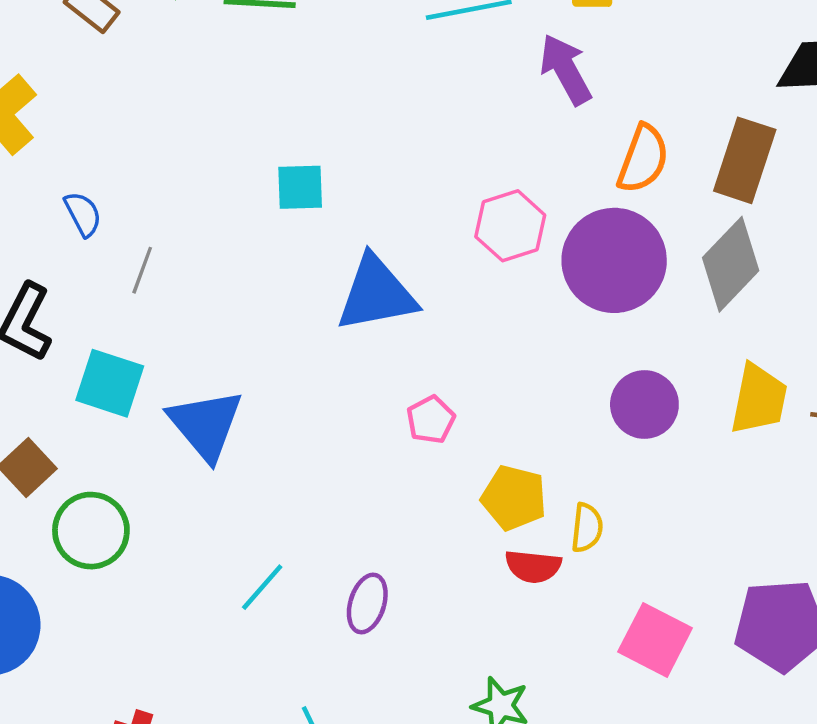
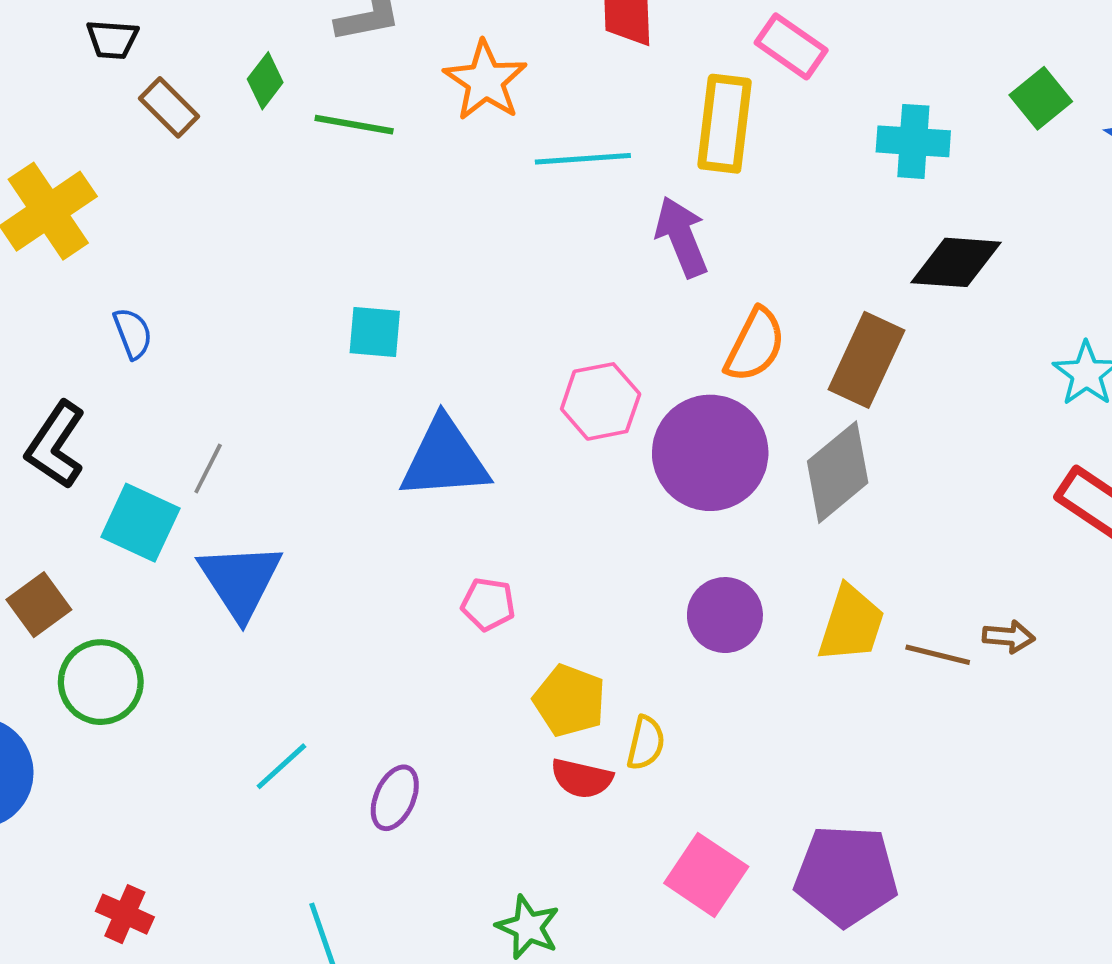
gray line: (142, 270) -> (208, 468), moved
pink pentagon: (431, 420) -> (488, 604), turned 30

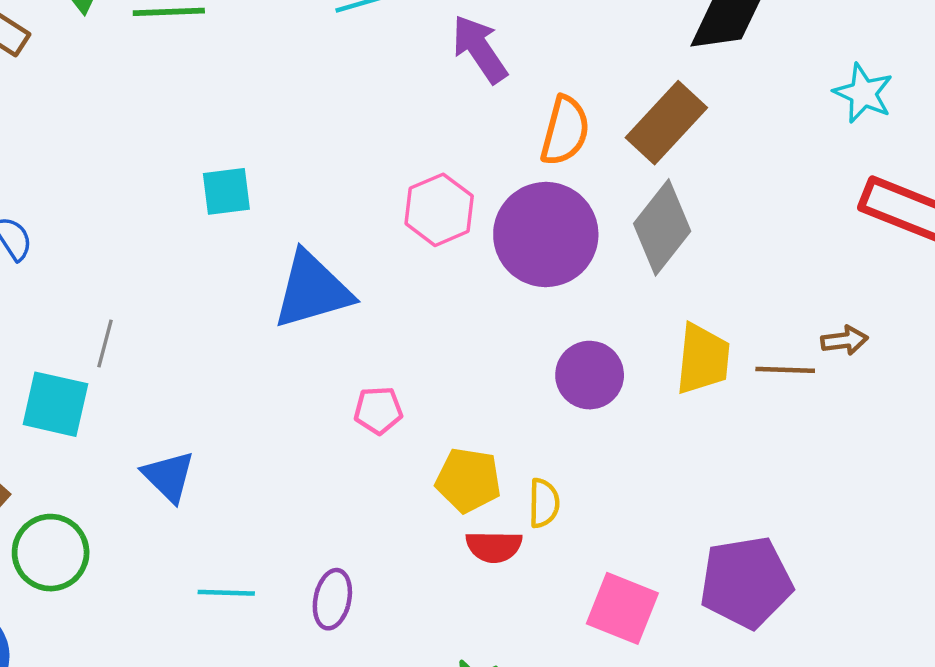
brown rectangle: (867, 360) -> (666, 123), turned 30
blue triangle: (240, 581) -> (169, 476), moved, size x0.7
cyan line: (281, 766) -> (226, 593), turned 56

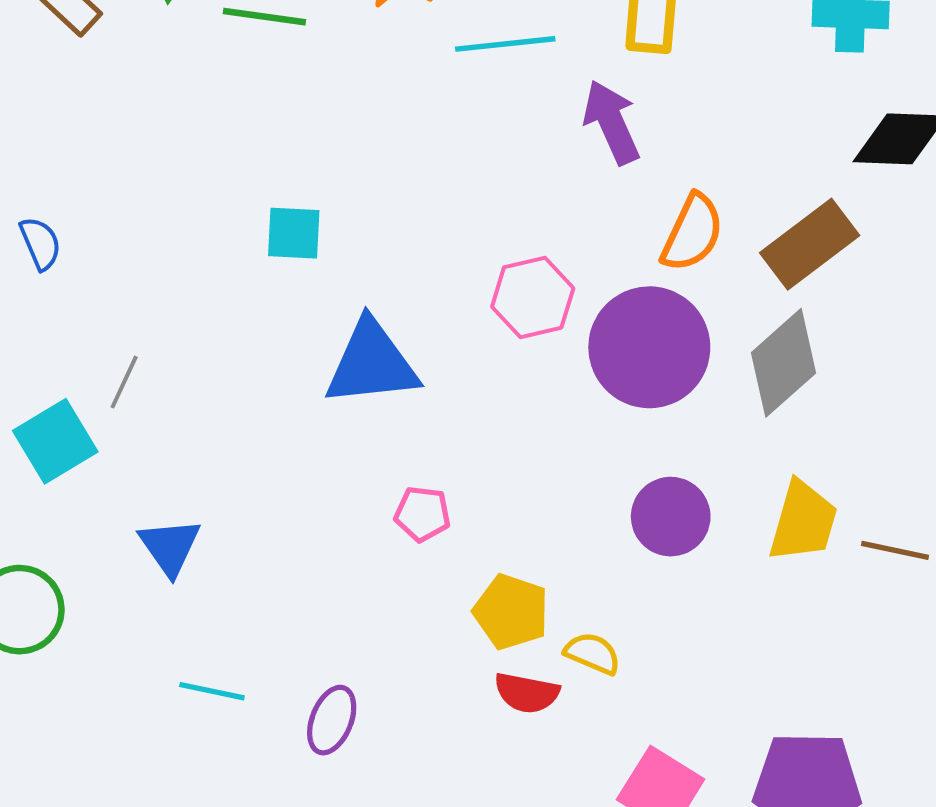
cyan square: (55, 404) -> (55, 441), turned 36
yellow semicircle: (544, 503) -> (593, 653), turned -78

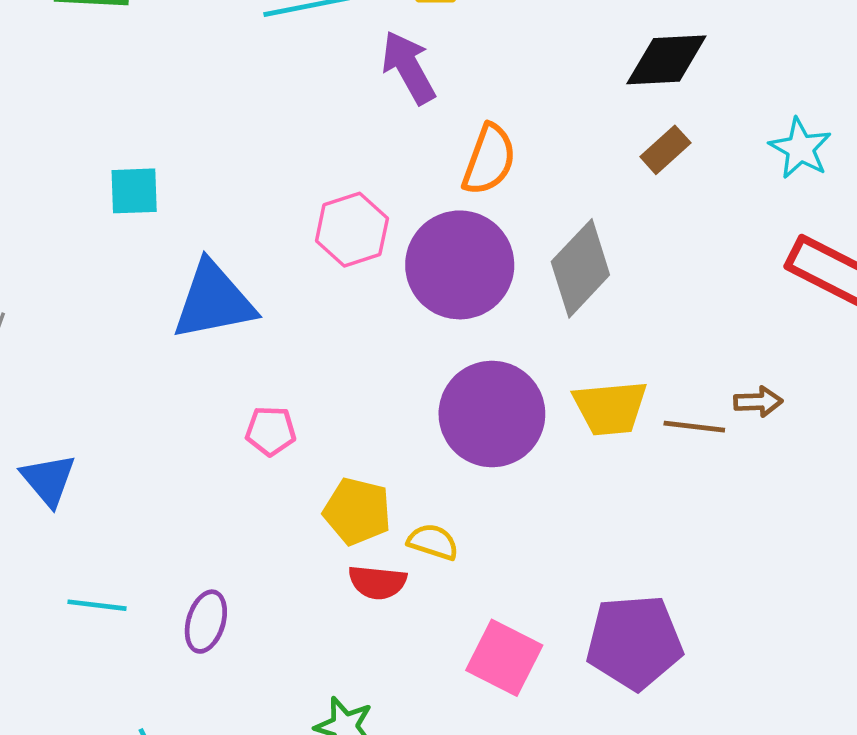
brown rectangle: (810, 244) -> (665, 150), moved, size x0.6
purple circle: (671, 517) -> (492, 414), size x1.5
yellow trapezoid: (803, 521) -> (610, 408), turned 74

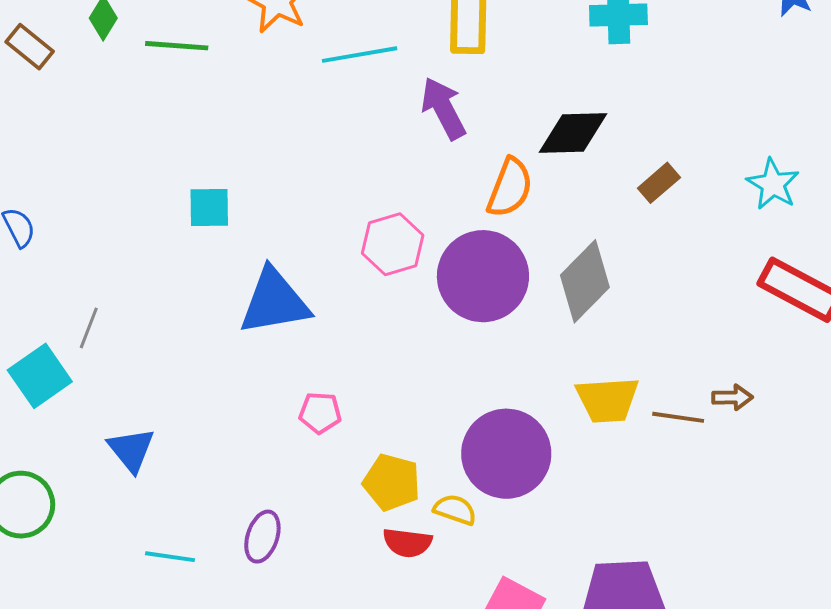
black diamond: (666, 60) -> (573, 133), moved
purple circle: (492, 414) -> (506, 454), moved
purple ellipse: (206, 622) -> (262, 537), moved

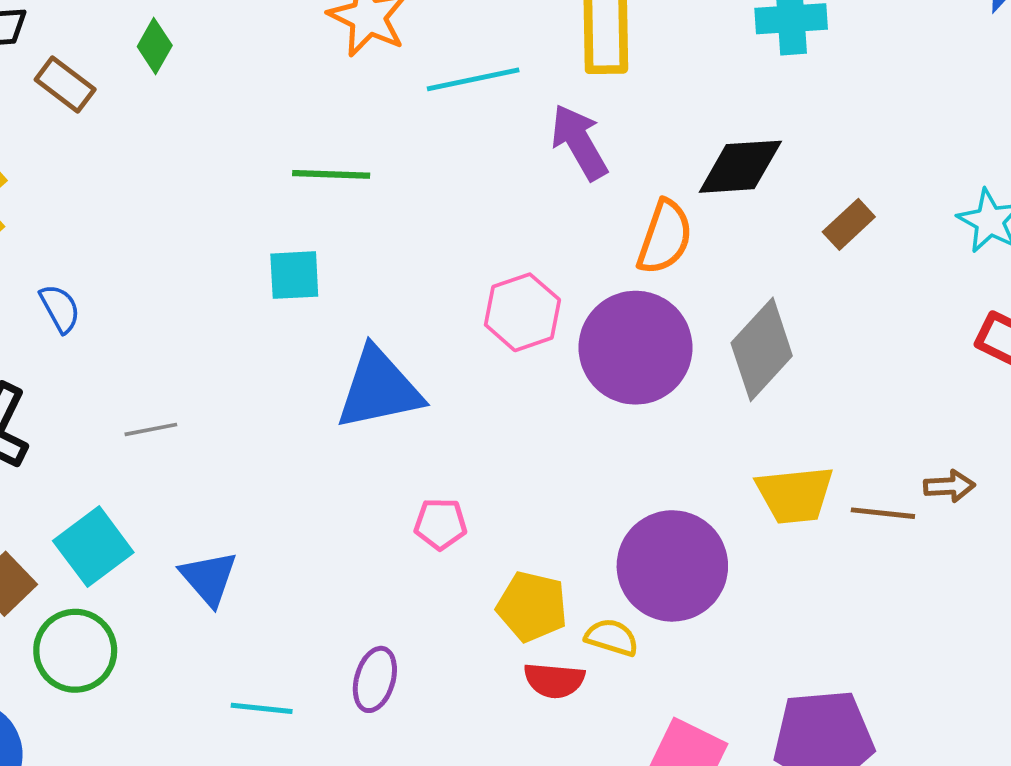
green line: (177, 46) -> (331, 174), moved
gray line: (89, 328) -> (151, 429), turned 60
cyan square: (40, 376) -> (93, 547), moved

